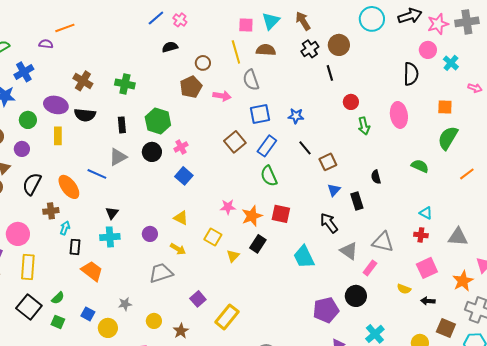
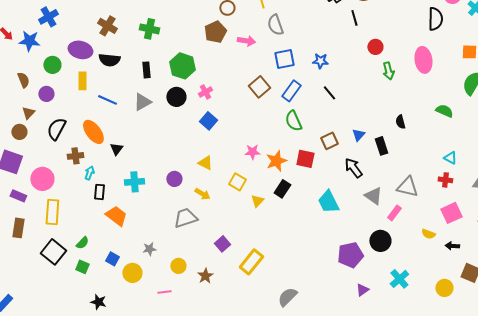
brown square: (328, 162) -> (329, 141), moved
blue line: (97, 174) -> (107, 100), moved
black triangle: (112, 213) -> (116, 149), moved

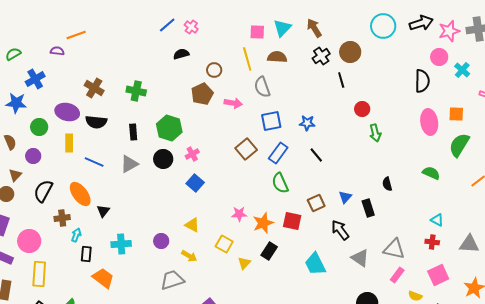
pink ellipse: (423, 60) -> (429, 122), moved
pink rectangle: (394, 213) -> (397, 275), moved

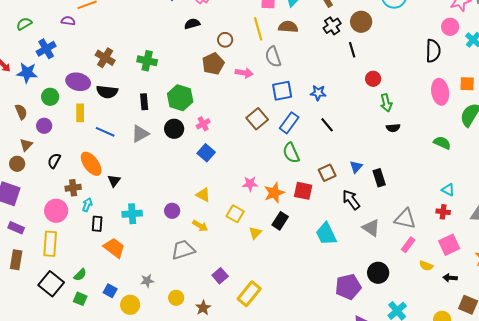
black semicircle: (387, 184) -> (393, 128), moved, turned -80
black semicircle: (43, 191) -> (54, 161), size x0.7
pink circle: (29, 241) -> (56, 211), moved

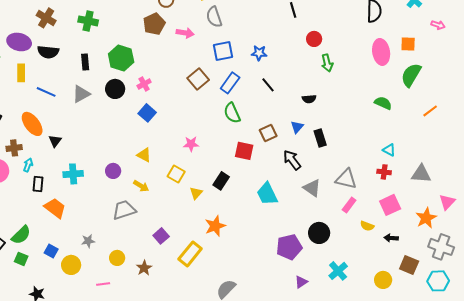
black semicircle: (393, 128) -> (309, 99), moved
orange star: (274, 193) -> (215, 226), moved
green semicircle: (80, 275) -> (21, 235), size x1.5

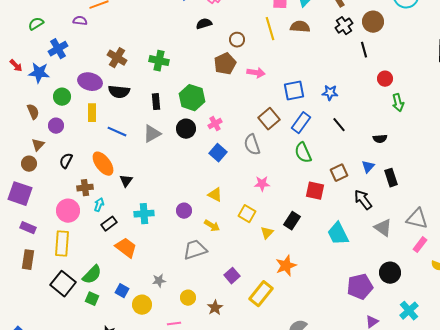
gray semicircle: (214, 17) -> (252, 145), moved
black rectangle: (38, 184) -> (109, 224), turned 49

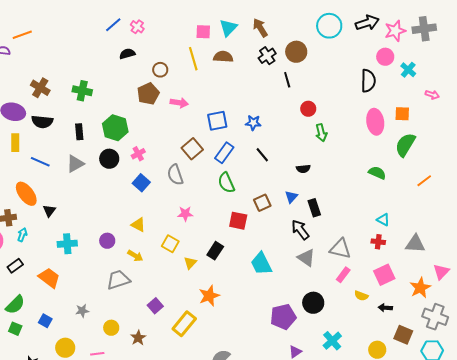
black arrow: (363, 200) -> (300, 230), moved
black rectangle: (109, 224) -> (15, 266), moved
yellow circle: (142, 305) -> (65, 348), moved

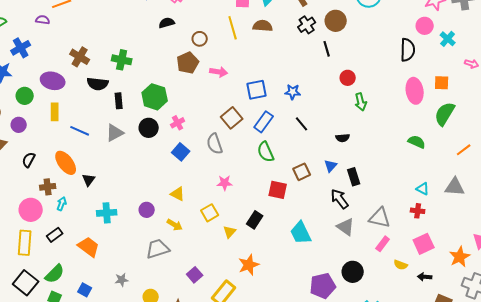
black semicircle: (42, 122) -> (98, 84), moved
yellow square: (170, 244) -> (210, 213), turned 30
gray triangle: (415, 244) -> (455, 187), moved

